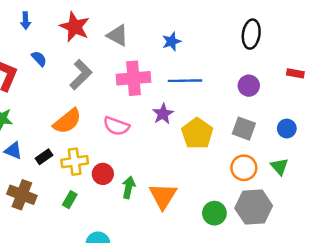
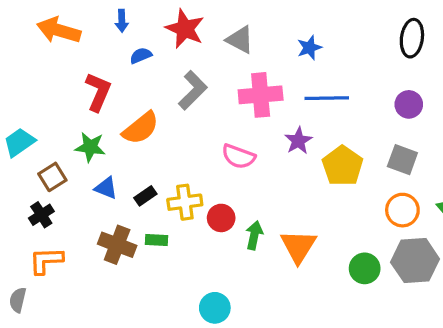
blue semicircle: (39, 59) -> (141, 56), moved, turned -70
orange semicircle: (67, 121) -> (141, 128), moved
green rectangle: (70, 200) -> (156, 240), moved, turned 63

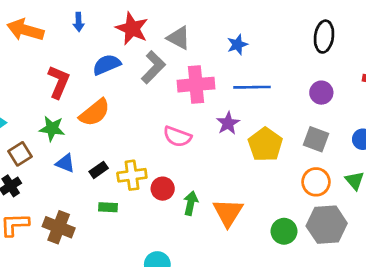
blue semicircle: (141, 56) -> (107, 65), moved, size x1.5
gray L-shape: (193, 90) -> (153, 67), moved
brown cross: (117, 245) -> (59, 227), moved

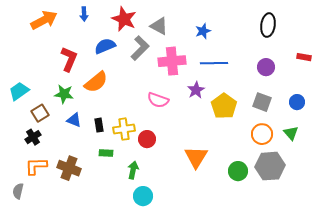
orange arrow: (25, 30) -> (44, 20), turned 136
black rectangle: (99, 170) -> (99, 125), turned -64
green arrow: (191, 203) -> (133, 170), moved

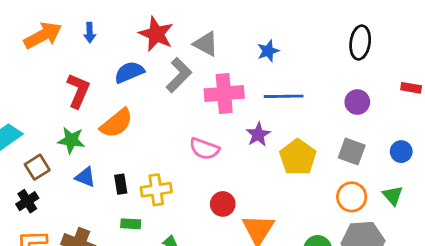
blue arrow: (84, 14) -> (90, 33), moved
red circle: (147, 139) -> (223, 204), moved

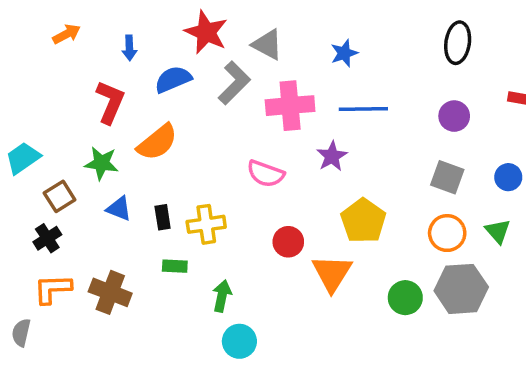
blue arrow: (90, 33) -> (129, 48), moved
orange arrow: (43, 35) -> (67, 34), size x0.6
yellow pentagon: (298, 157) -> (363, 221), moved

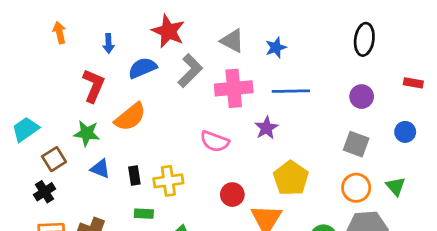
orange arrow: (67, 34) -> (59, 33), turned -75
gray triangle: (267, 44) -> (232, 41), moved
blue circle: (508, 177) -> (405, 132), moved

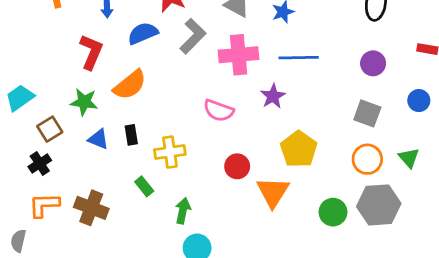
black rectangle: (134, 175) -> (131, 135), moved
green rectangle: (144, 214) -> (144, 186), turned 48

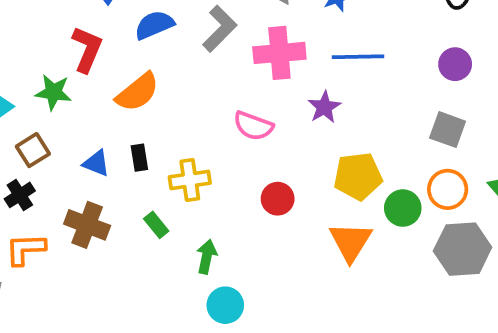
green star: (84, 102) -> (53, 92), moved
yellow pentagon: (299, 149) -> (358, 176), turned 30
orange triangle: (273, 192) -> (350, 242), moved
brown cross: (91, 208) -> (87, 225), moved
green circle: (333, 212) -> (403, 208), moved

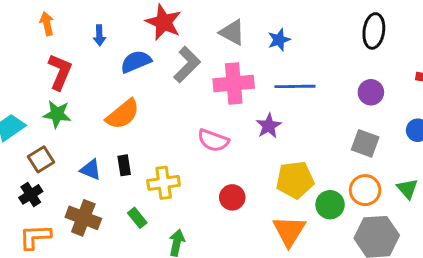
red L-shape: (87, 49) -> (60, 72), moved

